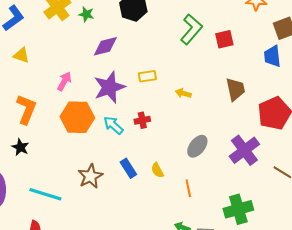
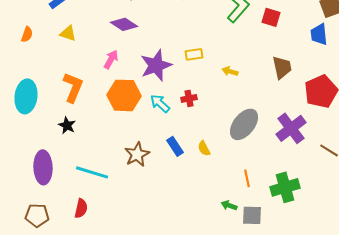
red square: (224, 39) -> (271, 17), turned 30
purple diamond: (105, 46) -> (124, 24), moved, turned 48
gray ellipse: (197, 146) -> (244, 124), size x1.4
orange line: (188, 188) -> (247, 178), moved

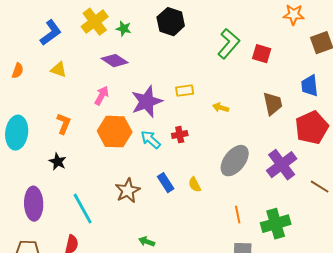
blue trapezoid: (319, 34) -> (310, 86), moved
orange L-shape: (73, 87) -> (64, 124), size x0.7
cyan line: (92, 172) -> (83, 209), turned 44
green arrow: (229, 205) -> (147, 242), moved

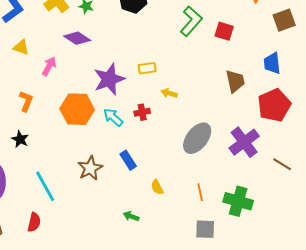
pink arrow: (102, 96) -> (49, 66), moved
yellow arrow: (221, 108) -> (169, 93), moved
yellow semicircle: (195, 185) -> (157, 187), moved
green cross: (276, 224) -> (238, 201), turned 32
green arrow: (147, 242) -> (131, 216), moved

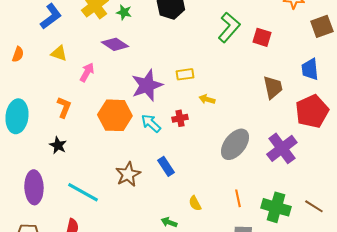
brown line: (282, 164) -> (314, 206), moved
cyan line: (45, 186) -> (83, 192), turned -32
yellow semicircle: (157, 187) -> (195, 203), moved

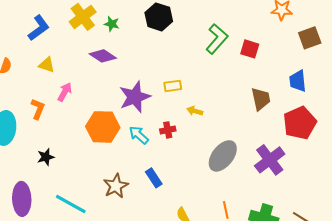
pink arrow: (87, 72) -> (65, 92), moved
orange L-shape: (64, 107) -> (38, 109), moved
black star: (58, 145) -> (46, 157), turned 30

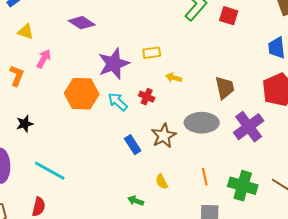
brown trapezoid: (261, 99) -> (225, 88), moved
red cross: (168, 130) -> (147, 97), turned 35
gray ellipse: (223, 156) -> (202, 123), turned 52
brown star: (116, 186) -> (164, 136), moved

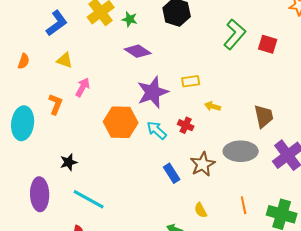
purple diamond: (82, 23) -> (138, 51), moved
black star: (25, 124) -> (69, 162), moved

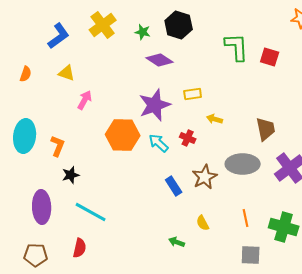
green star: (130, 19) -> (143, 32), moved
green L-shape: (235, 34) -> (237, 47), turned -44
purple diamond: (138, 51) -> (160, 60), moved
orange L-shape: (56, 104) -> (58, 146), moved

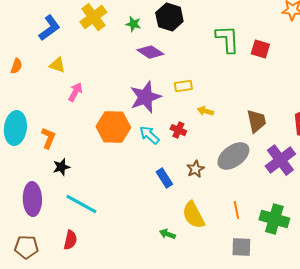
gray ellipse: (243, 164) -> (233, 156), turned -36
brown star: (205, 177) -> (195, 169), size x0.7
yellow semicircle: (203, 223) -> (193, 215), size x1.8

